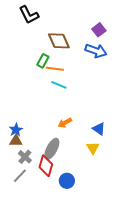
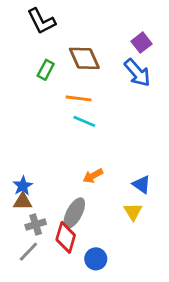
blue arrow: (96, 51) -> (137, 73), turned 30
green rectangle: (43, 61) -> (46, 70), moved
gray cross: (25, 157) -> (36, 224), turned 32

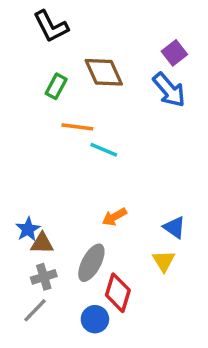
orange line: (79, 98) -> (77, 127), moved
brown triangle: (23, 202) -> (42, 243), moved
red diamond: (66, 237) -> (118, 293), moved
blue circle: (96, 259) -> (95, 319), moved

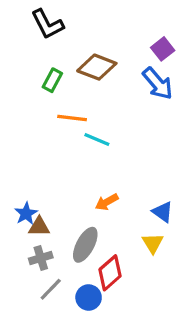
brown diamond: (104, 72) -> (97, 67), turned -45
red diamond: (118, 293) -> (110, 273), turned 32
gray line: (35, 310) -> (51, 289), moved

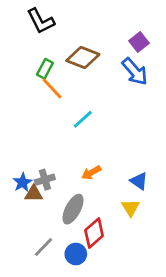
orange line: (72, 118) -> (52, 88), moved, turned 40
cyan line: (97, 139) -> (83, 119), turned -65
gray cross: (41, 258) -> (45, 180), moved

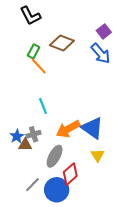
cyan line: (83, 119) -> (43, 106), moved, turned -70
orange arrow: (91, 173) -> (68, 129), size x1.6
blue triangle: (139, 181) -> (92, 128), moved, size x1.6
blue circle: (76, 254) -> (57, 190), size x1.5

